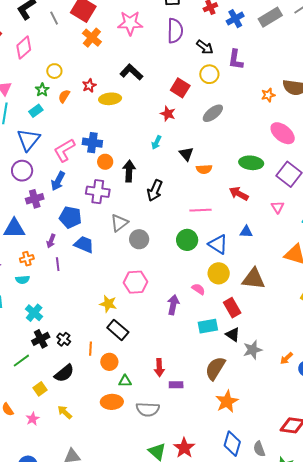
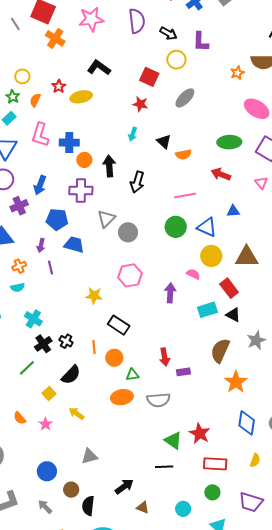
pink L-shape: (64, 150) -> (40, 135), moved, turned -35
yellow star: (108, 304) -> (94, 296), moved
gray star: (253, 350) -> (256, 340), moved

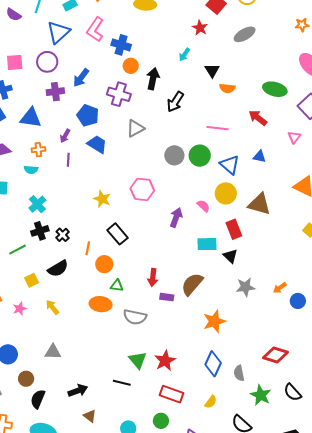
gray circle: (128, 232) -> (174, 155), moved
brown semicircle: (220, 351) -> (192, 284), moved

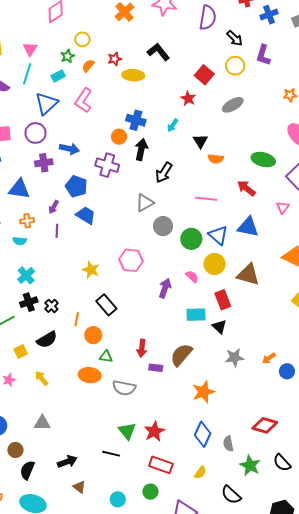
blue cross: (121, 45) -> (136, 120), moved
blue arrow: (81, 78) -> (69, 149), turned -114
gray triangle: (135, 128) -> (145, 203), moved
green circle: (200, 156) -> (191, 239), moved
blue triangle: (259, 157) -> (248, 227), size x1.6

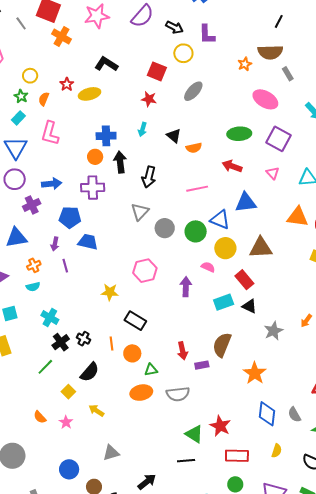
purple semicircle: (208, 18) -> (142, 16), turned 50

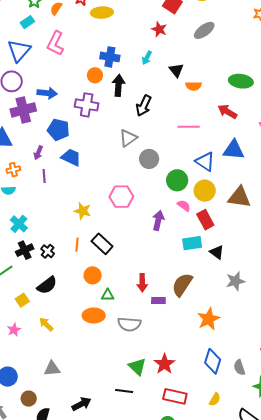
purple cross: (32, 205) -> (23, 110), size x1.4
green circle: (196, 231) -> (177, 180), moved
red rectangle: (244, 280) -> (205, 220), moved
orange line: (112, 343) -> (77, 245), moved

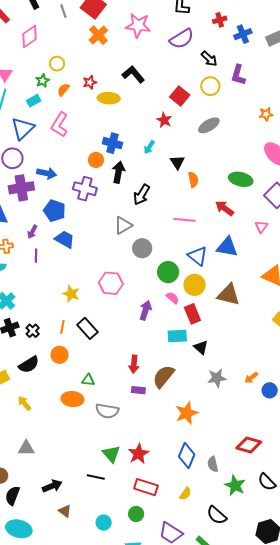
orange semicircle: (194, 86) -> (193, 180), turned -105
orange circle: (93, 275) -> (59, 355), moved
red arrow: (142, 283) -> (134, 364), moved

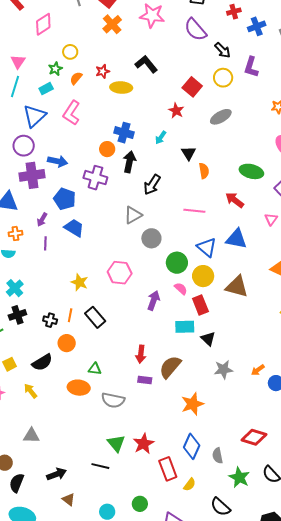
purple semicircle: (182, 39) -> (195, 30), turned 80
black cross: (33, 331) -> (50, 320), moved, turned -32
black semicircle: (29, 365) -> (42, 362), moved
red rectangle: (146, 487) -> (168, 469), moved, turned 50

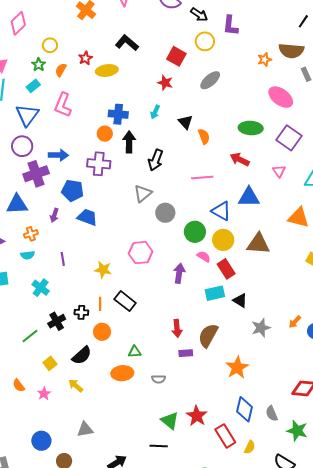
purple line: (45, 243) -> (63, 259), moved
black cross: (17, 315) -> (57, 321), moved
gray semicircle: (113, 400) -> (159, 379), size x0.6

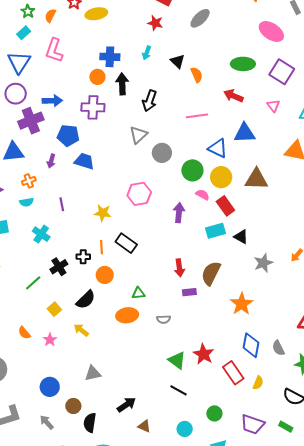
black line: (159, 446) -> (178, 390), moved, turned 30

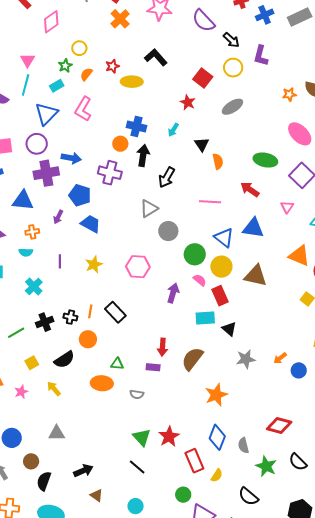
yellow star: (103, 213) -> (94, 264), moved, turned 30
purple rectangle: (189, 292) -> (153, 367), moved
green circle: (214, 413) -> (183, 495), moved

